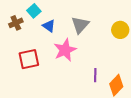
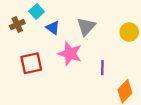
pink star: (65, 50) -> (70, 54), turned -30
purple line: (95, 75) -> (102, 68), moved

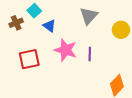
gray triangle: (86, 27) -> (89, 16), moved
purple line: (102, 68) -> (90, 54), moved

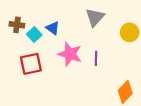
cyan square: (34, 11) -> (34, 35), moved
brown cross: (16, 23) -> (17, 25), turned 32

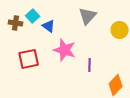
cyan square: (34, 35) -> (33, 16), moved
purple line: (96, 58) -> (90, 65), moved

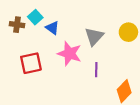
gray triangle: (88, 16) -> (94, 36), moved

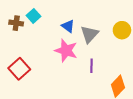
blue triangle: (52, 28) -> (68, 26), moved
red square: (31, 63) -> (19, 69), moved, turned -30

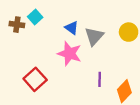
purple line: (91, 66) -> (100, 79), moved
red square: (19, 69) -> (35, 79), moved

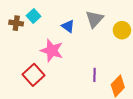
gray triangle: (94, 36) -> (94, 19), moved
pink star: (69, 54) -> (52, 51), moved

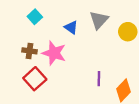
brown cross: (16, 23) -> (29, 51), moved

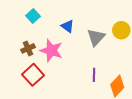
gray triangle: (99, 20) -> (96, 37), moved
brown cross: (29, 51) -> (28, 48), turned -32

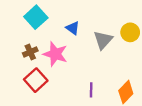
cyan square: (33, 16) -> (36, 17), size x1.5
purple line: (94, 75) -> (91, 90), moved

